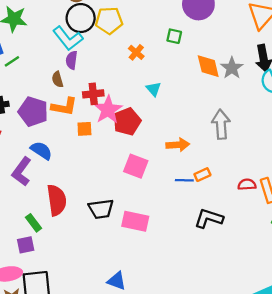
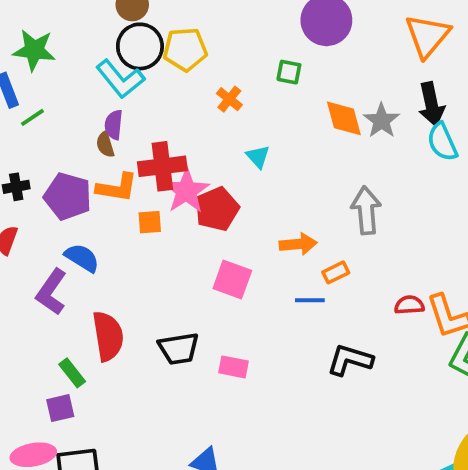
purple semicircle: (72, 60) -> (114, 125), moved
red cross: (93, 94) -> (162, 166), size x1.4
orange rectangle: (202, 175) -> (336, 272), moved
pink rectangle: (135, 221) -> (233, 367), size x0.7

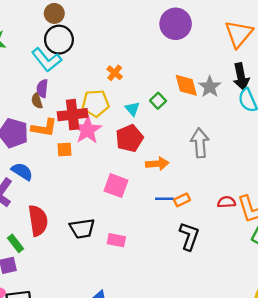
yellow pentagon: (185, 49) -> (96, 103), moved
green square: (289, 72) -> (158, 101), moved, turned 35
red pentagon: (217, 209) -> (129, 138), moved
orange rectangle: (336, 272) -> (182, 200), moved
black L-shape: (350, 360) -> (189, 236), turned 92

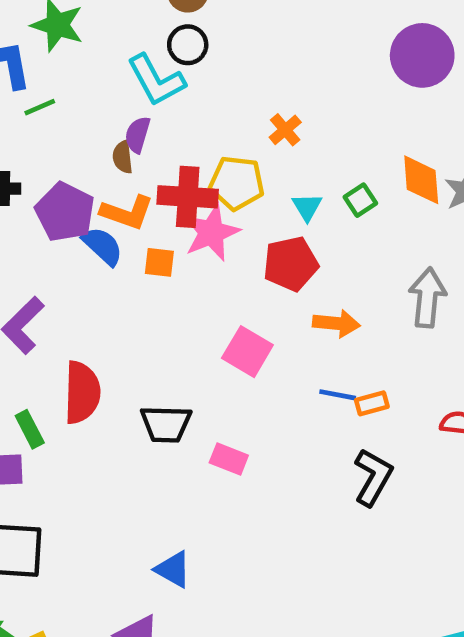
black circle: (59, 40) -> (188, 45), size x0.7
blue semicircle: (22, 171) -> (103, 246), moved

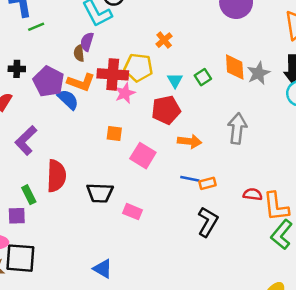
pink star: (211, 232) -> (125, 93), size x0.7
orange square: (159, 262) -> (114, 133), moved

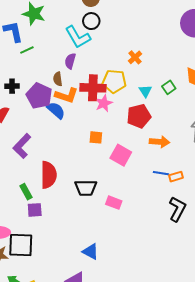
brown semicircle: (79, 53) -> (58, 79), moved
purple square: (17, 216) -> (35, 210), moved

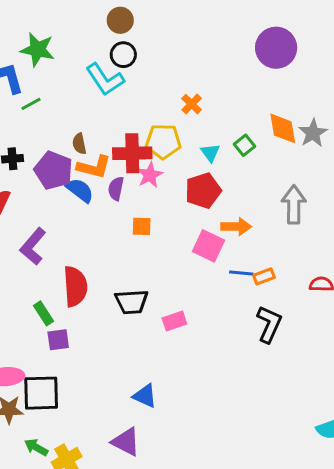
purple semicircle: (70, 61) -> (116, 189), moved
pink square: (121, 155) -> (209, 246), moved
pink rectangle: (114, 203) -> (174, 321), turned -35

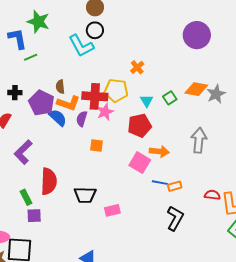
orange diamond: (283, 128) -> (196, 89), turned -75

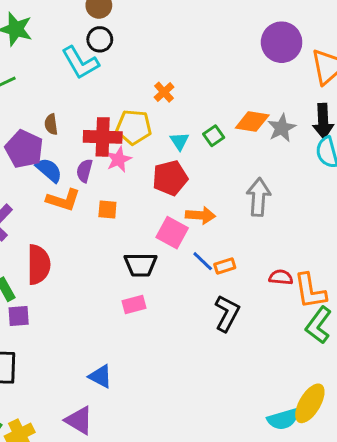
purple circle: (197, 35) -> (282, 42), moved
orange L-shape: (68, 103) -> (63, 200), moved
blue line: (160, 183) -> (203, 261), turned 35
black trapezoid: (85, 195) -> (141, 265), moved

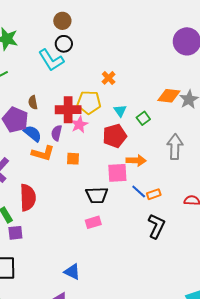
green square: (214, 136) -> (143, 118), moved
pink square: (172, 233) -> (117, 173), turned -30

